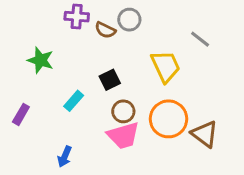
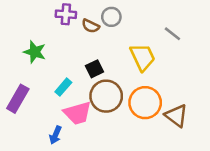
brown circle: (123, 111) -> (106, 96), size x1.6
purple rectangle: (21, 114) -> (18, 99), size x1.5
pink trapezoid: (123, 135) -> (78, 113), moved

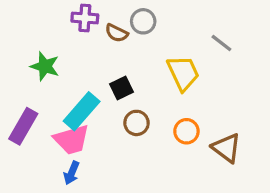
cyan rectangle: (63, 87) -> (82, 111), size x1.6
brown circle: (106, 96) -> (136, 123), size x0.6
orange circle: (145, 103) -> (186, 131), size x0.6
pink trapezoid: (78, 113) -> (72, 140), moved

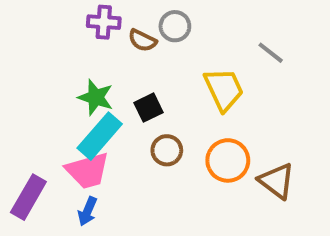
green star: (45, 66) -> (96, 97), moved
purple rectangle: (23, 126) -> (28, 197), moved
orange circle: (186, 131) -> (228, 160), size x1.4

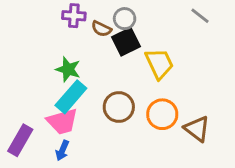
gray line: (271, 53) -> (200, 16), moved
black square: (149, 108) -> (126, 42), moved, size x1.4
brown circle: (167, 150) -> (119, 107), size x1.4

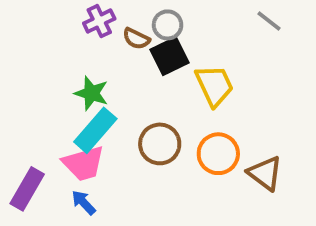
purple cross: (74, 16) -> (99, 21), turned -30
blue arrow: (62, 150) -> (84, 203), turned 114

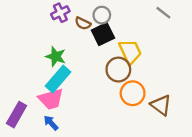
brown circle: (160, 144) -> (118, 70), moved

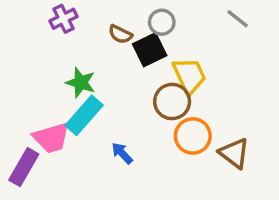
purple cross: (60, 13) -> (63, 19), moved
gray circle: (102, 15) -> (162, 22), moved
pink trapezoid: (51, 99) -> (51, 138), moved
blue arrow: (51, 123) -> (122, 153), moved

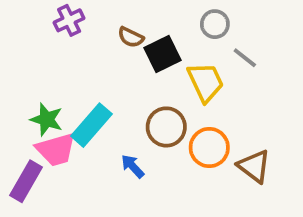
gray line: (238, 19) -> (245, 58), moved
gray circle: (162, 22) -> (215, 24), moved
green star: (81, 83) -> (47, 119), moved
brown circle: (172, 101) -> (166, 127), moved

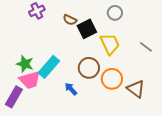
gray line: (245, 58) -> (146, 47), moved

